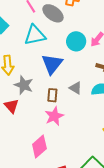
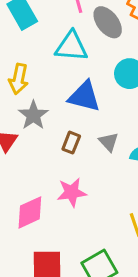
blue triangle: (52, 64) -> (84, 96), turned 50
pink star: (54, 116) -> (72, 192), moved

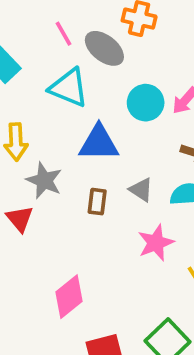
cyan triangle: (71, 46) -> (69, 88), turned 32
pink star: (72, 192) -> (156, 243), moved

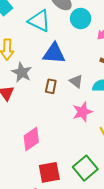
cyan circle: (146, 103) -> (81, 19), moved

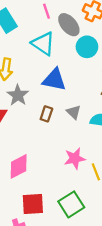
pink star: (82, 112) -> (75, 158), moved

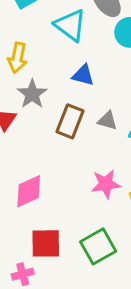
blue triangle: (54, 80) -> (83, 75), size x0.7
gray triangle: (74, 112) -> (107, 121), turned -32
brown rectangle: (46, 114) -> (70, 121), size x1.5

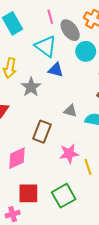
blue triangle: (83, 75) -> (56, 70), moved
gray star: (32, 94) -> (31, 87), moved
brown rectangle: (70, 121) -> (42, 132), moved

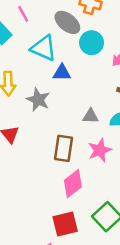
pink line: (50, 17) -> (23, 14), moved
pink star: (69, 154) -> (100, 150), moved
pink diamond: (17, 158) -> (73, 184), moved

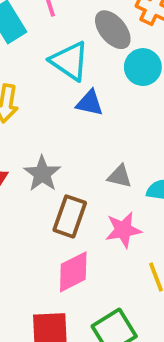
gray star: (38, 100) -> (42, 174), moved

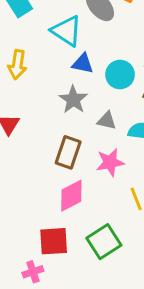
cyan circle: (143, 67) -> (120, 75), moved
gray star: (42, 174) -> (73, 100), moved

